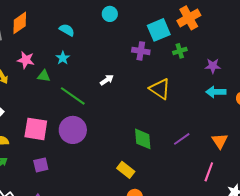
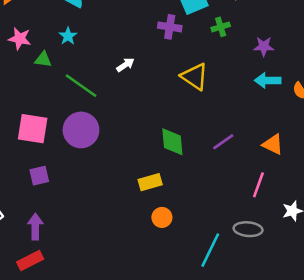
orange triangle: (220, 141) -> (273, 144), turned -30
yellow rectangle: (126, 170) -> (150, 182), turned -54

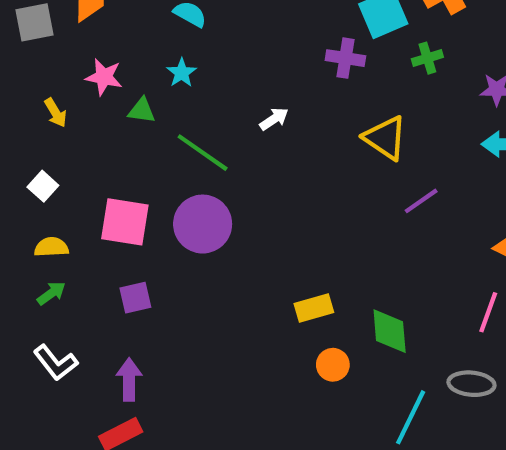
green diamond: (172, 142) -> (390, 331), moved
purple line: (223, 142) -> (421, 201), moved

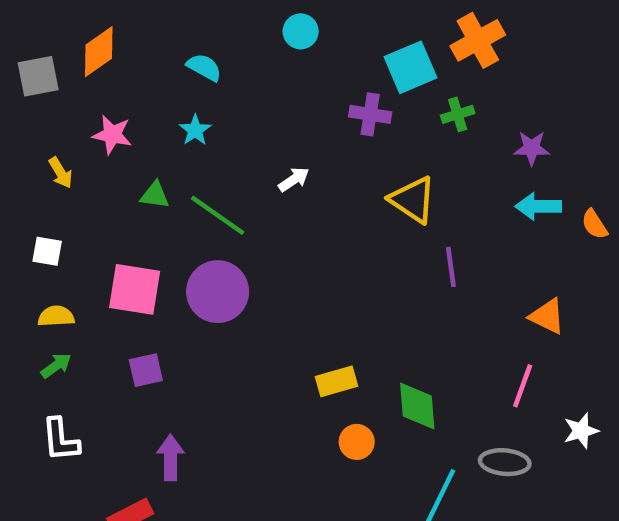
green triangle: (142, 111) -> (155, 195), moved
white square: (43, 186) -> (47, 251), turned -32
purple line: (421, 201) -> (451, 267), turned -63
white L-shape: (56, 363) -> (61, 440), turned 33
purple arrow: (129, 379) -> (170, 458), moved

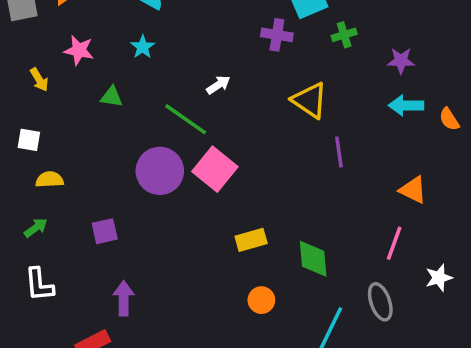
green line: (218, 215) -> (186, 119), moved
pink square: (135, 289) -> (215, 169), moved, turned 30
yellow semicircle: (56, 316) -> (50, 180), moved
orange circle: (357, 442) -> (261, 300), moved
gray ellipse: (505, 462) -> (380, 302), turned 66

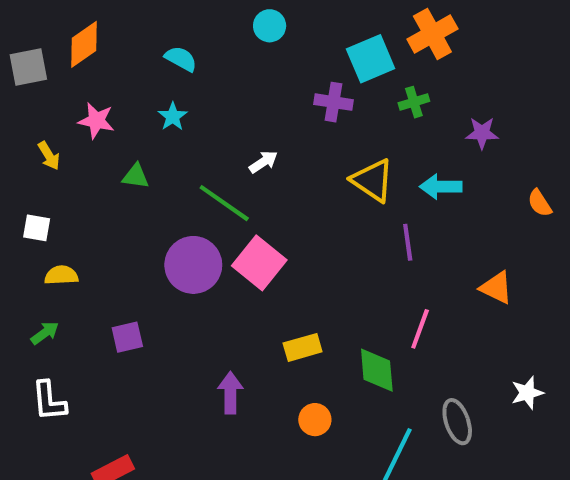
cyan arrow: (406, 105) -> (441, 187), moved
pink line: (394, 243) -> (420, 329), moved
purple arrow: (124, 298) -> (230, 393), moved

